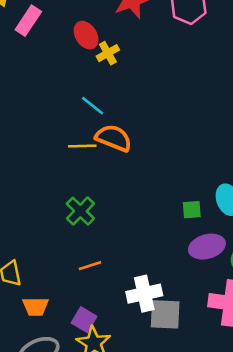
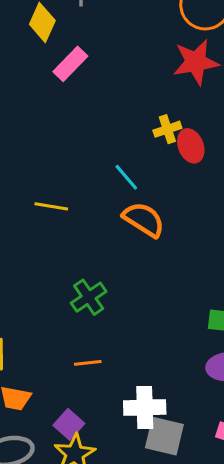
red ellipse: (86, 35) -> (191, 146), moved
yellow cross: (108, 53) -> (167, 129), moved
yellow line: (82, 146) -> (51, 206), moved

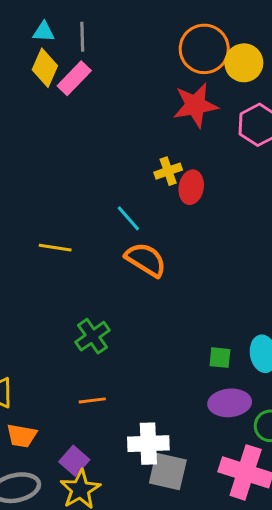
pink rectangle: (70, 64) -> (74, 78), moved
red ellipse: (191, 146) -> (191, 187), turned 32

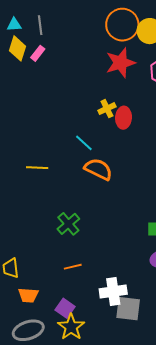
pink rectangle: (74, 78) -> (38, 53), size x0.7

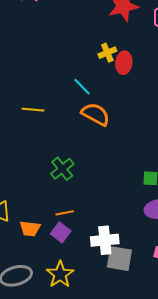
orange trapezoid: (28, 295) -> (30, 229), moved
purple square: (65, 308) -> (61, 232), moved

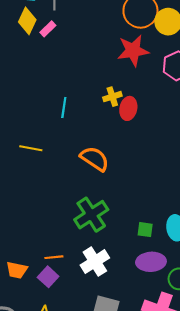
cyan line: (82, 87) -> (64, 107), moved, turned 48
green cross: (62, 169) -> (91, 215), moved, size x1.4
white cross: (105, 240) -> (95, 262), moved, turned -32

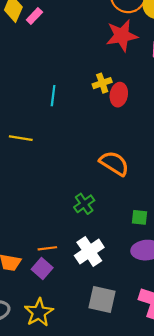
orange semicircle: (95, 159) -> (114, 163), moved
green cross: (91, 215) -> (84, 204), size x0.6

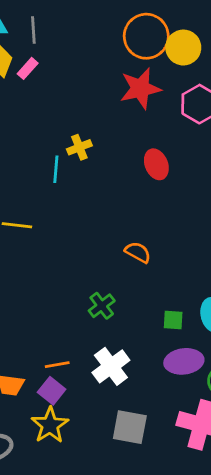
yellow cross: (102, 83) -> (79, 147), moved
red ellipse: (119, 95) -> (156, 164), moved, turned -30
orange semicircle: (114, 163) -> (138, 252), size x0.7
yellow star: (39, 312) -> (50, 425), moved

